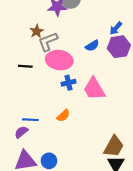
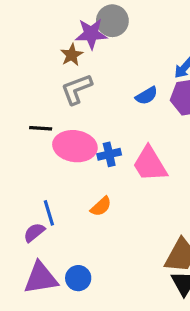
brown star: (37, 31) -> (72, 55), moved
pink ellipse: (59, 60) -> (75, 146), moved
blue line: (30, 120) -> (49, 213), turned 70

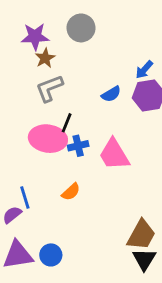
purple star: (91, 34) -> (35, 37), moved
black line: (41, 128) -> (67, 123), moved, turned -72

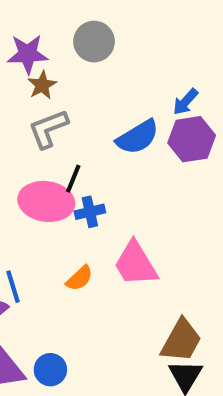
blue semicircle: (111, 94) -> (138, 137), size x1.5
pink trapezoid: (114, 154) -> (136, 264), moved

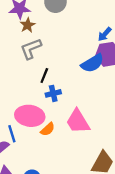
blue semicircle: (138, 137) -> (92, 63), moved
pink ellipse: (46, 201) -> (30, 116), moved

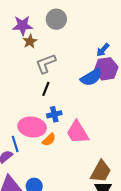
gray L-shape: (31, 49) -> (46, 64), moved
blue cross: (53, 93) -> (54, 114), moved

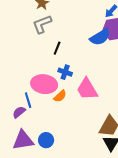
gray L-shape: (46, 64) -> (42, 24), moved
blue cross: (54, 114) -> (65, 72), turned 32

